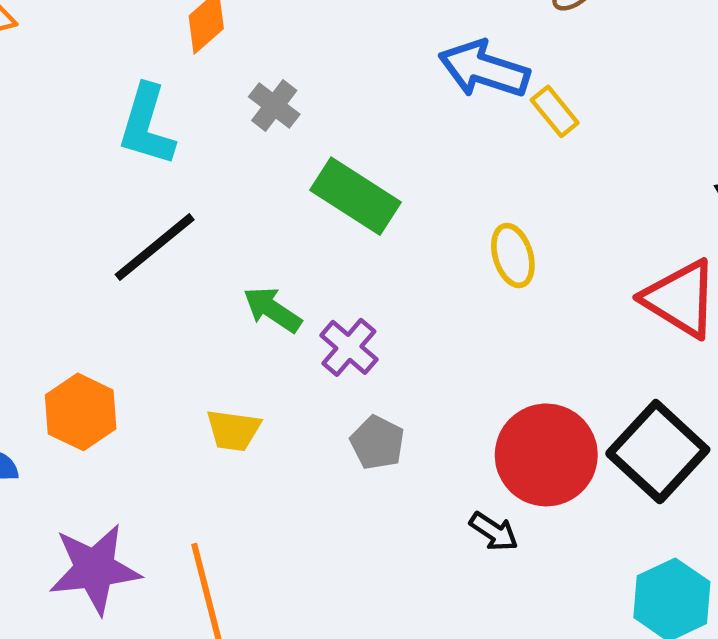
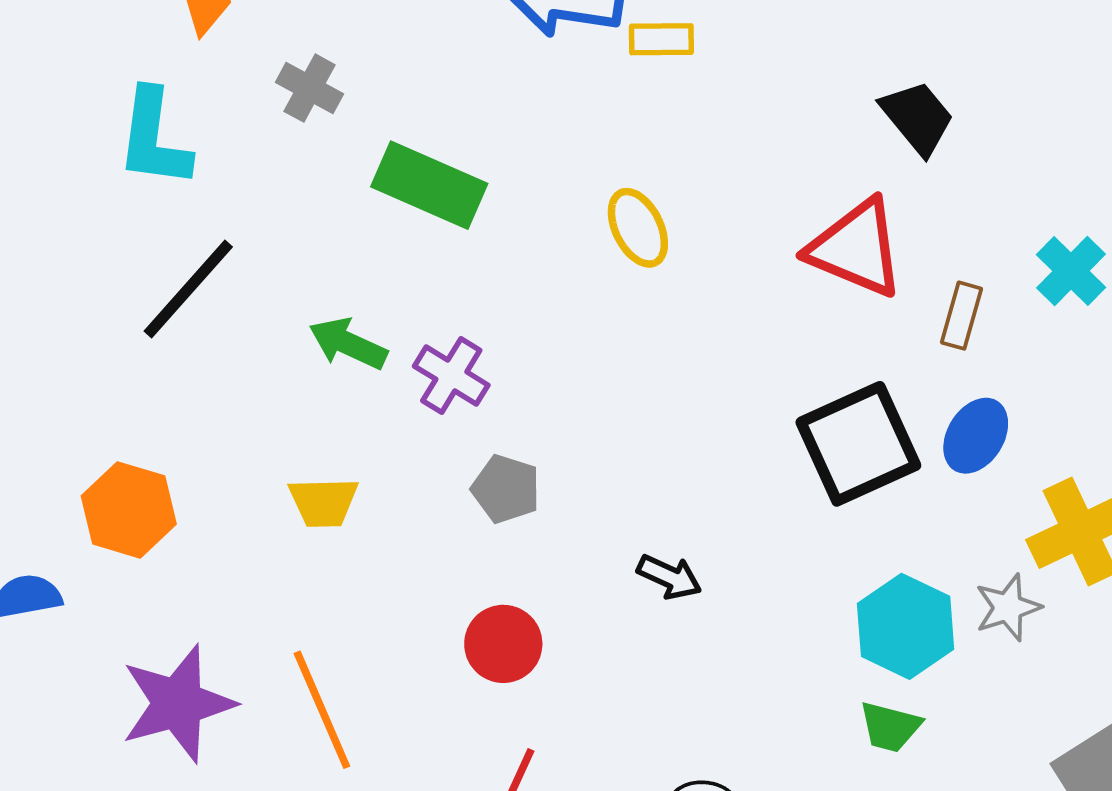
yellow rectangle: (555, 111) -> (661, 39), turned -42
black square: (658, 451) -> (858, 444), turned 32
red circle: (546, 455) -> (503, 644), moved, size x0.6

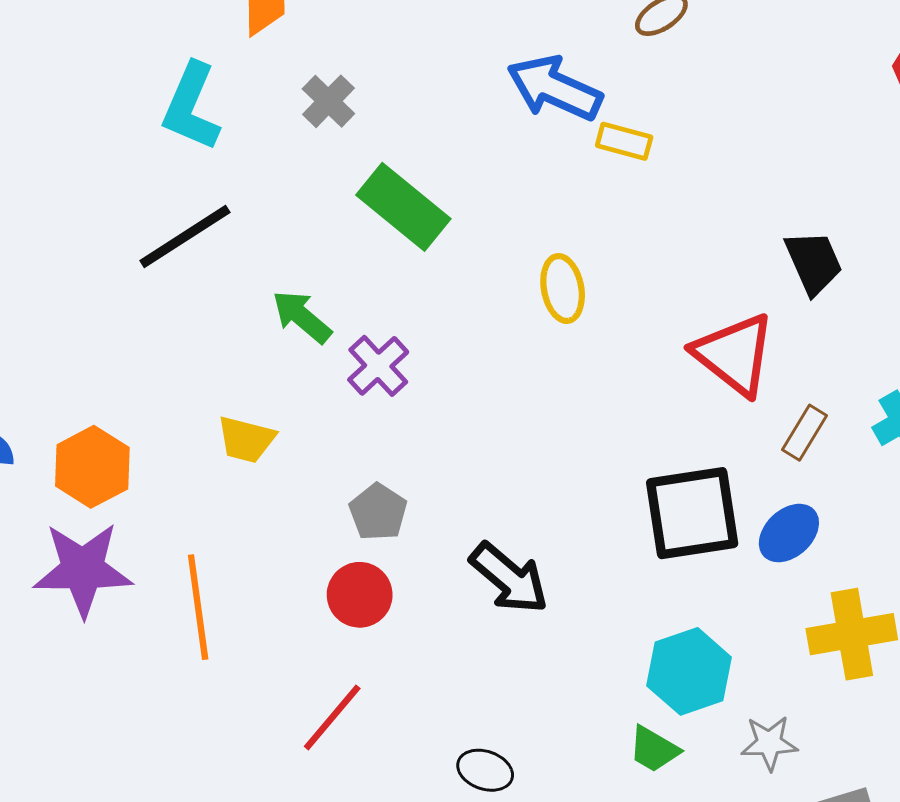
gray pentagon: (506, 489) -> (378, 512), moved
orange hexagon: (129, 510) -> (92, 467), moved
black arrow: (669, 577) -> (509, 578), size x1.6
gray star: (1008, 607) -> (769, 743), moved

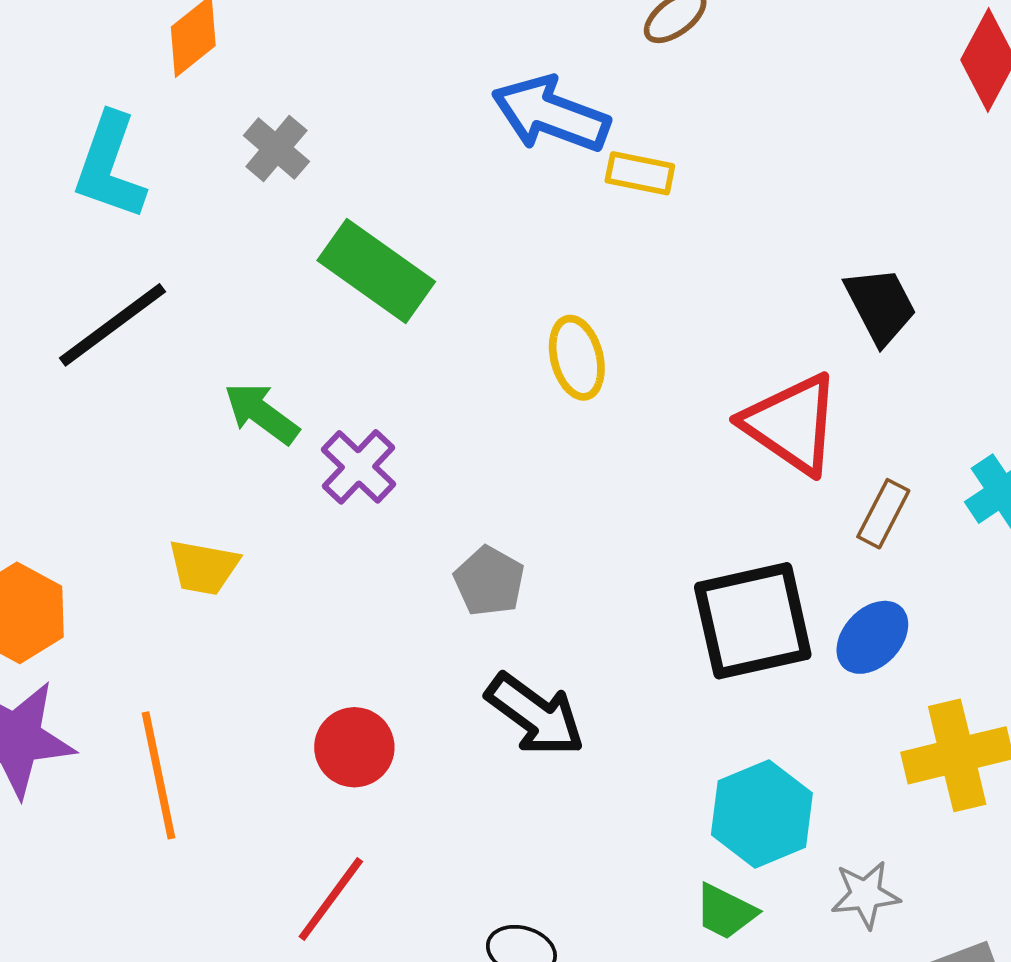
gray pentagon: (378, 512) -> (489, 581), moved

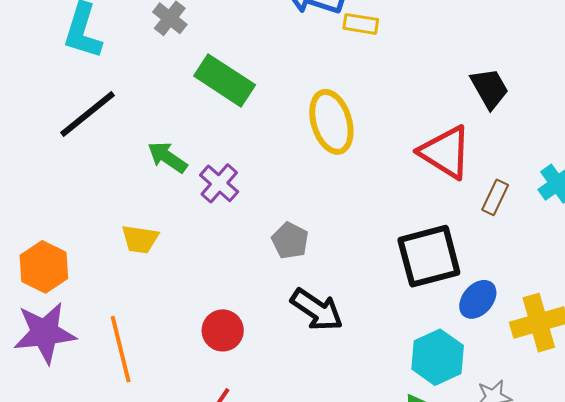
yellow ellipse: (577, 358) -> (331, 122), size x1.5
blue ellipse: (872, 637) -> (478, 299), moved

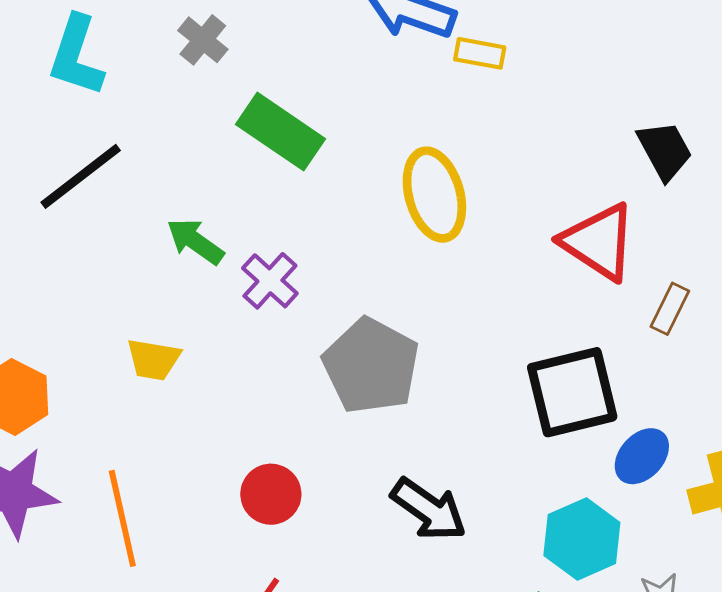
gray pentagon: (290, 241) -> (371, 366), size x1.8
black arrow: (317, 310) -> (429, 509), moved

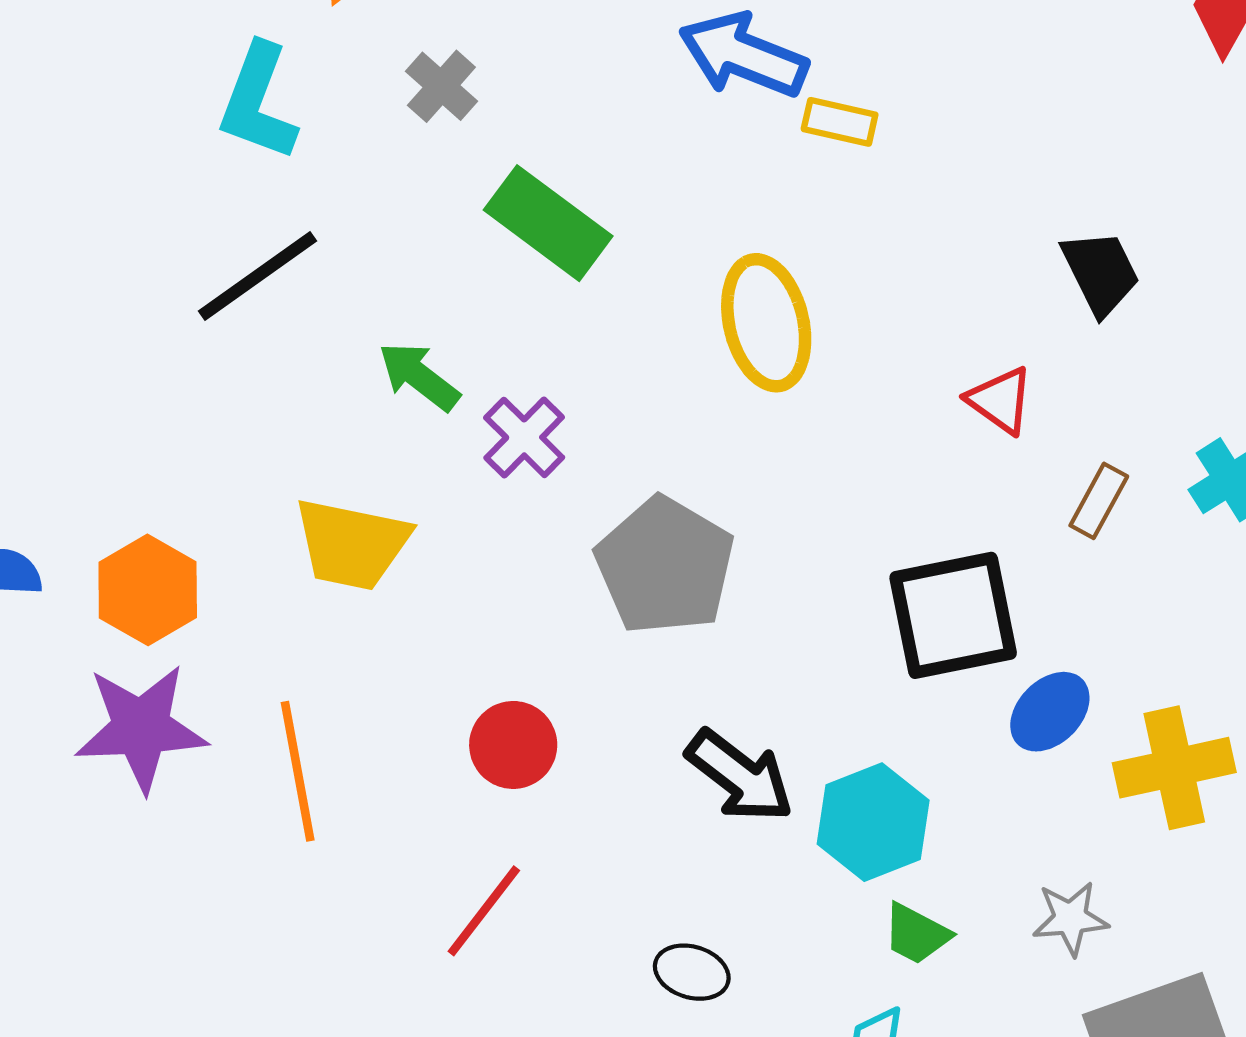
red triangle: (599, 242) -> (1000, 400), size x0.6
yellow trapezoid: (153, 359) -> (352, 544), size x1.5
cyan hexagon: (582, 539) -> (873, 822), moved

